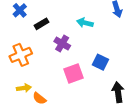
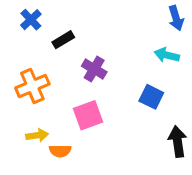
cyan arrow: (85, 23) -> (167, 55), moved
pink square: (74, 74) -> (88, 115), moved
orange semicircle: (39, 98) -> (60, 151), turned -40

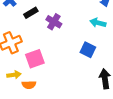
purple cross: (94, 69) -> (54, 22), moved
pink square: (88, 115) -> (35, 59), moved

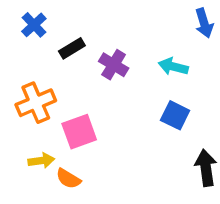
cyan arrow: (98, 23) -> (173, 67), moved
orange semicircle: (29, 85) -> (68, 179), turned 32

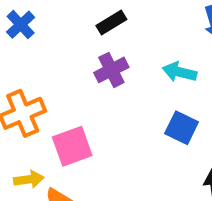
black rectangle: (72, 48) -> (111, 22), moved
purple cross: (114, 65) -> (111, 70), turned 32

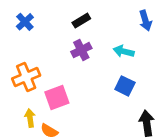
yellow arrow: (29, 179) -> (30, 118), turned -90

